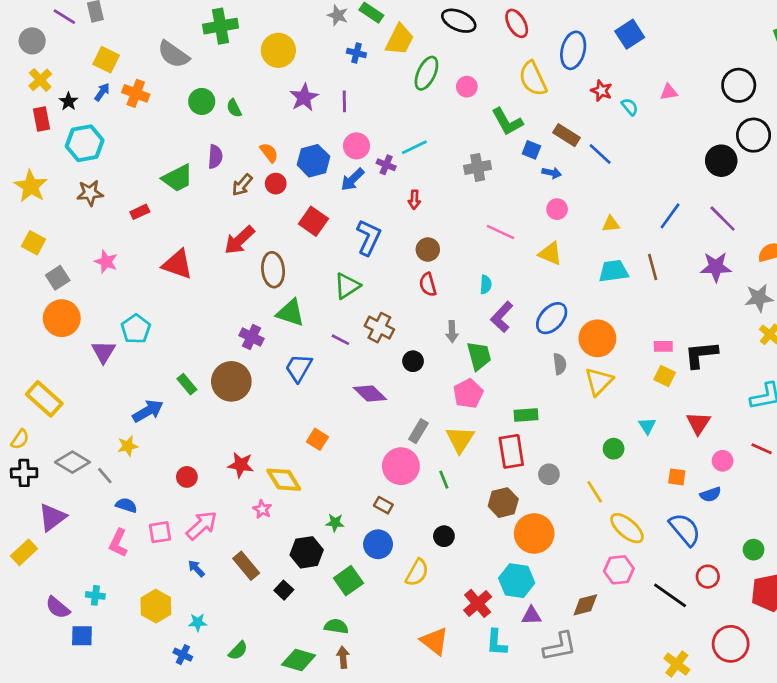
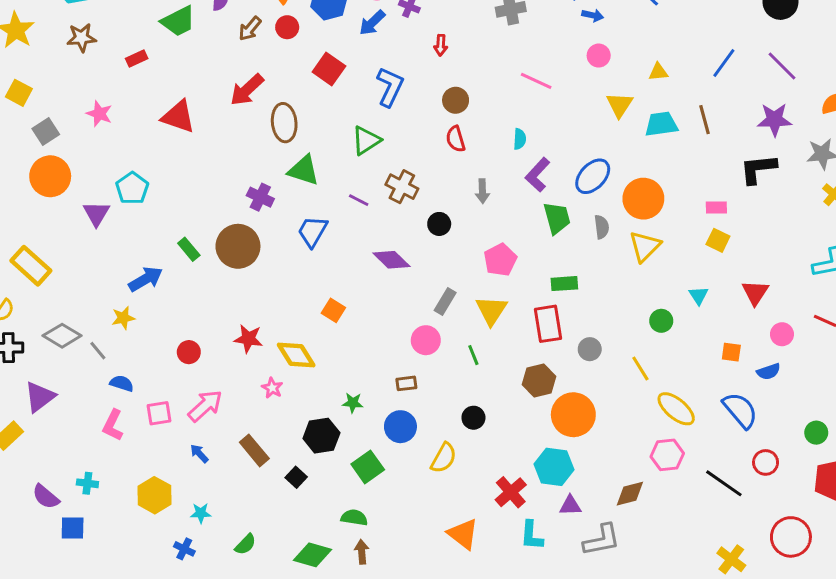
yellow triangle: (550, 254) -> (620, 105), moved, turned 40
black L-shape: (701, 354) -> (758, 169), moved
green trapezoid: (479, 356) -> (557, 218), moved
pink circle: (401, 466) -> (426, 340), size x0.7
brown rectangle: (383, 505) -> (406, 383), turned -36

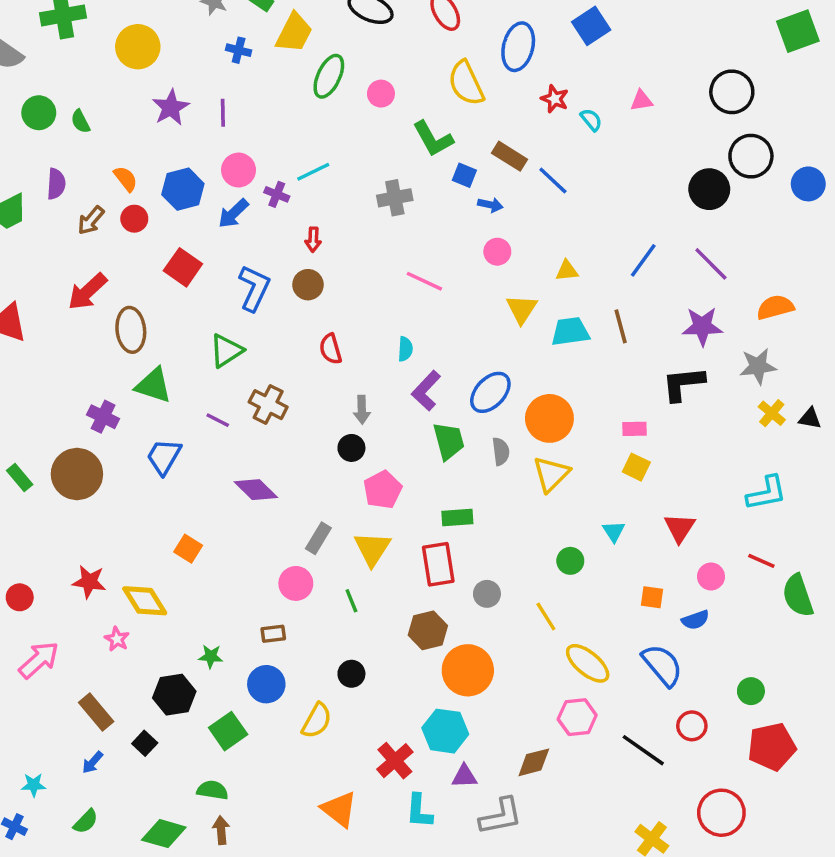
brown circle: (456, 100) -> (308, 285), moved
black circle: (439, 224) -> (351, 448), moved
blue arrow: (199, 453) -> (93, 762), moved, turned -96

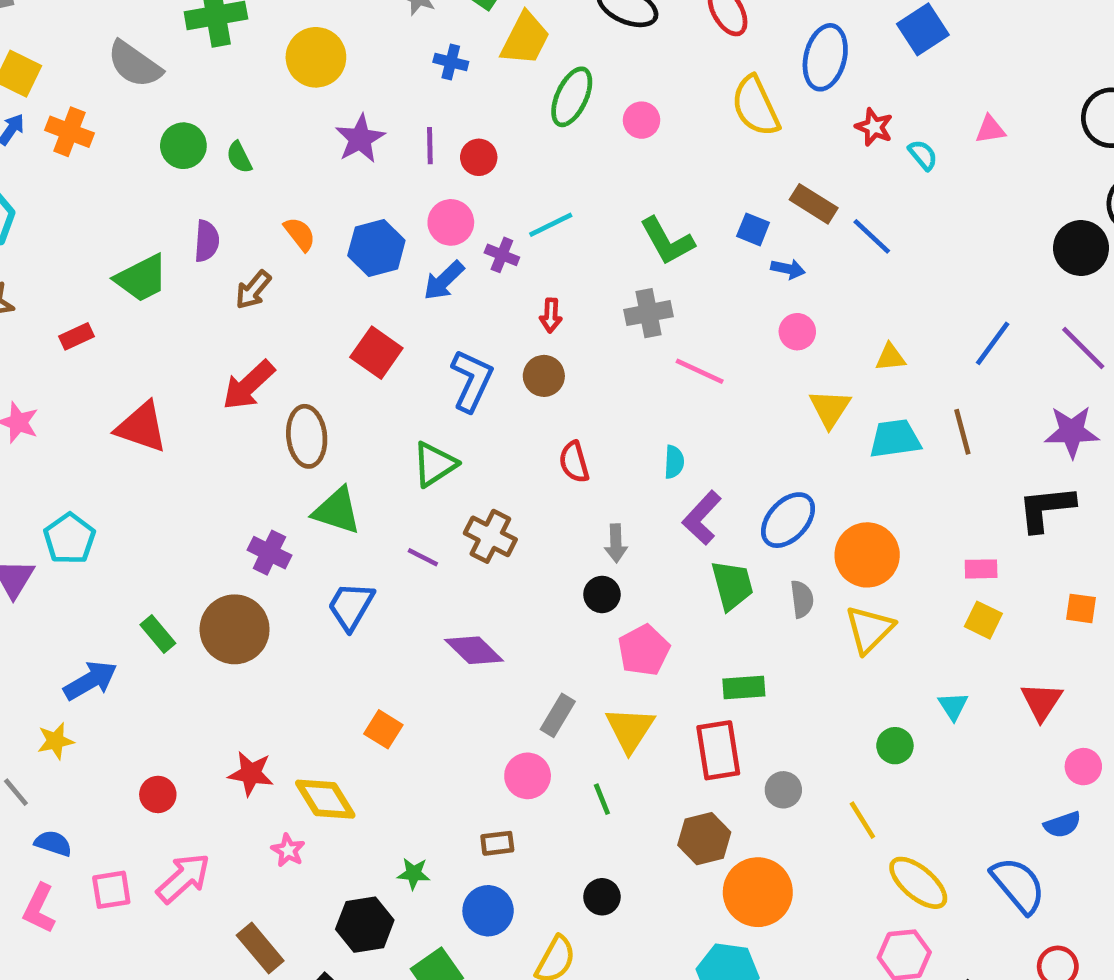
green L-shape: (433, 139) -> (667, 241), moved
gray cross: (395, 198) -> (648, 313), moved
red circle: (134, 219) -> (479, 157), moved
orange square: (652, 597) -> (1081, 608), moved

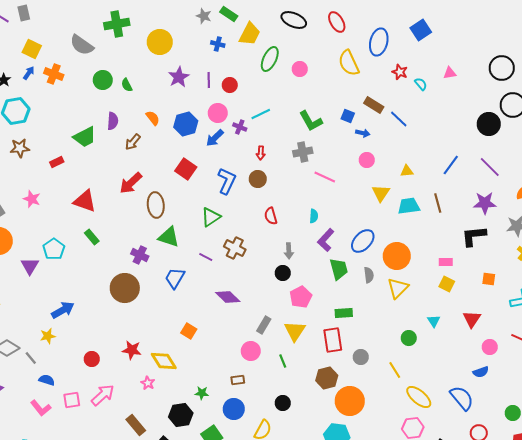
green rectangle: (158, 634) -> (92, 237), moved
pink L-shape: (39, 908) -> (41, 408), turned -65

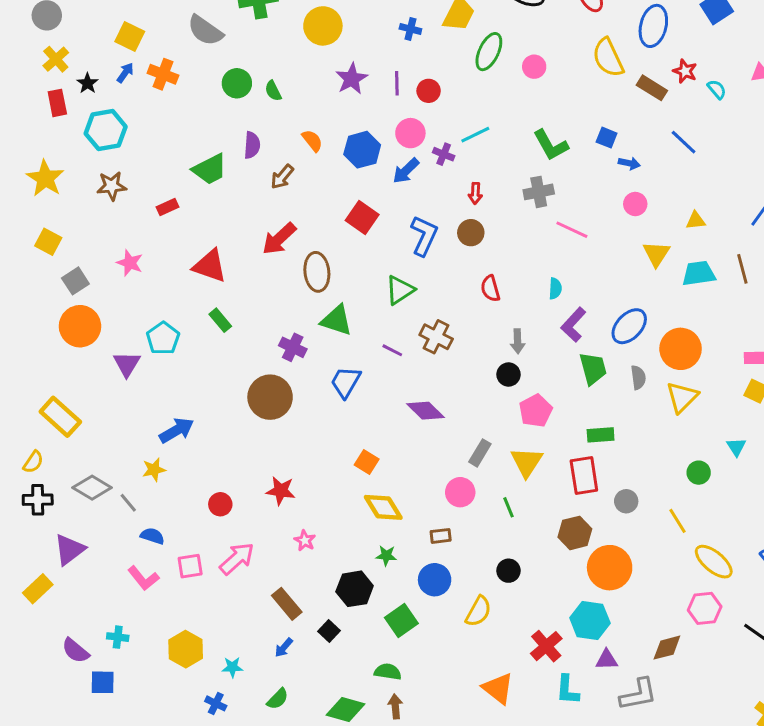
brown rectangle: (374, 105) -> (652, 88), moved
yellow diamond: (164, 361) -> (383, 507), moved

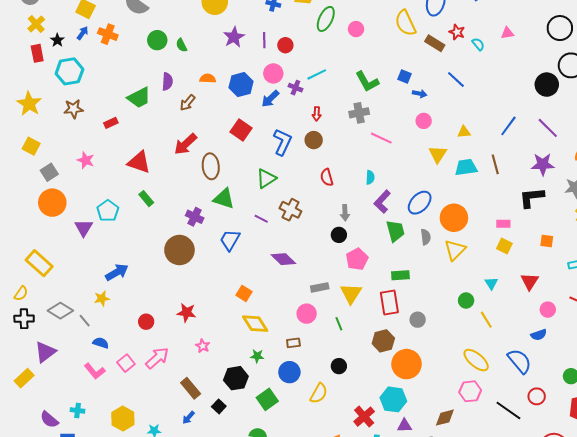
orange semicircle: (312, 141) -> (208, 78), turned -49
gray rectangle: (480, 453) -> (320, 287), turned 48
yellow line: (678, 521) -> (486, 320), moved
pink square: (190, 566) -> (126, 363), turned -30

